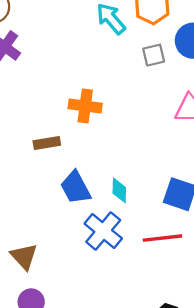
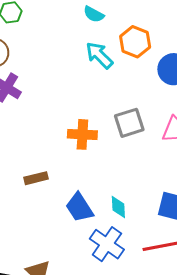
gray square: (154, 55) -> (129, 123), moved, size x1.4
brown rectangle: (47, 143) -> (36, 178), moved

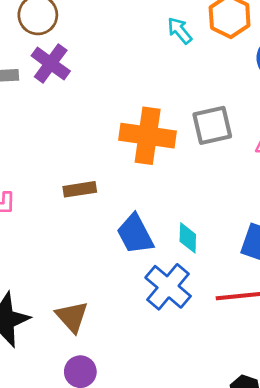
cyan arrow: (99, 55) -> (180, 31), size x0.7
orange cross: (82, 134) -> (148, 136), size x1.4

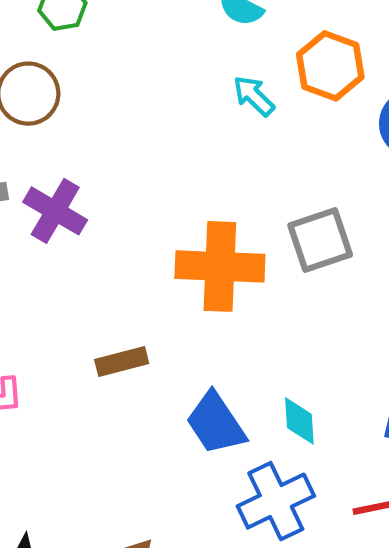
purple cross: (51, 63) -> (55, 211), moved
blue cross: (168, 287) -> (276, 501), turned 30

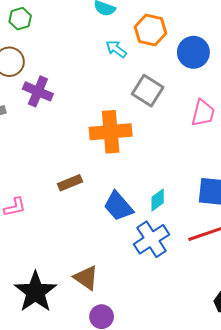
purple cross: (55, 211) -> (38, 91), moved
gray square: (320, 240) -> (148, 91), moved, turned -32
cyan diamond: (299, 421) -> (158, 200), turned 65

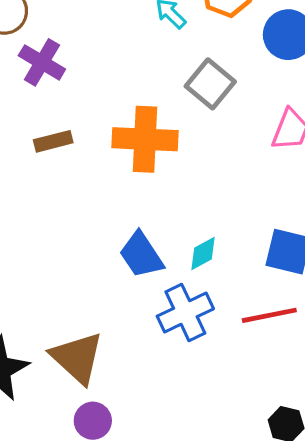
brown rectangle: (70, 183) -> (53, 141), moved
brown triangle: (86, 278) -> (77, 358), size x1.4

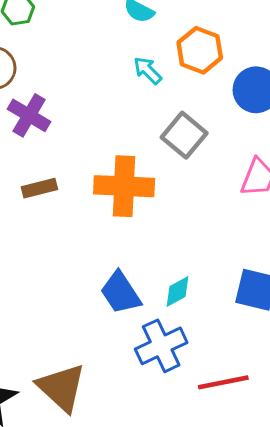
red line: (269, 315) -> (223, 382), moved

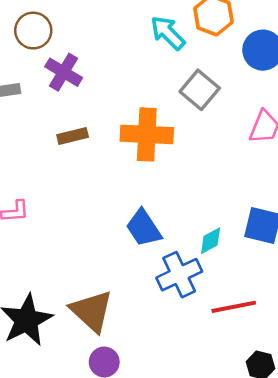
cyan arrow: (148, 70) -> (168, 33), size x1.4
cyan diamond: (177, 291) -> (211, 241), moved

